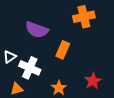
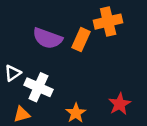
orange rectangle: (63, 50) -> (81, 40), moved

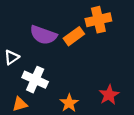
orange rectangle: (81, 40) -> (74, 36), turned 30
white triangle: (13, 73) -> (12, 57), moved

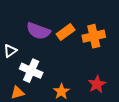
orange cross: (98, 20) -> (94, 36), moved

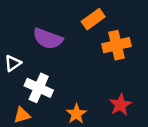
orange rectangle: (66, 32) -> (93, 19), moved

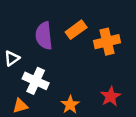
orange rectangle: (93, 19) -> (76, 30), moved
purple semicircle: (48, 39) -> (44, 36), turned 64

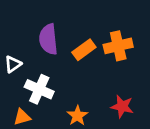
orange rectangle: (76, 30) -> (84, 50), moved
red star: (111, 96) -> (122, 106), turned -30

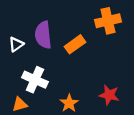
orange cross: (118, 46) -> (108, 21), moved
white triangle: (13, 64) -> (16, 44), moved

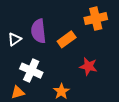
red star: (109, 95) -> (88, 66), moved

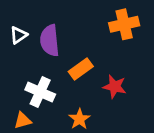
white triangle: (15, 39) -> (18, 35), moved
orange rectangle: (67, 39) -> (81, 69), moved

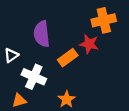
white triangle: (18, 35) -> (11, 55), moved
red star: (115, 87) -> (89, 44), moved

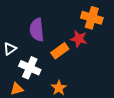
orange cross: (104, 20) -> (92, 18), turned 30

